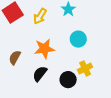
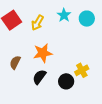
cyan circle: (78, 39) -> (87, 19), moved

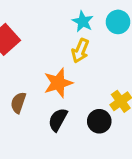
yellow arrow: (37, 23) -> (80, 51), moved

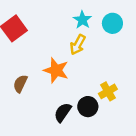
orange star: (58, 83) -> (56, 70), turned 30
black semicircle: (58, 120) -> (63, 112), moved

